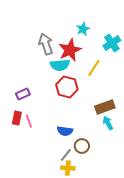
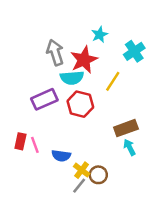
purple rectangle: (23, 94) -> (44, 99), moved, size x1.5
blue semicircle: (65, 131) -> (61, 156), moved
yellow cross: (68, 168) -> (82, 170), moved, turned 32

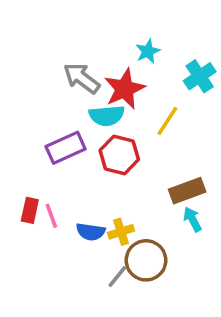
gray arrow: (55, 53) -> (82, 78), turned -35
yellow cross: (82, 170) -> (121, 232), moved, turned 35
brown circle: (98, 175) -> (146, 260), size x1.5

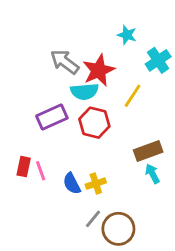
cyan star: (148, 51) -> (127, 35), moved, turned -30
blue semicircle: (91, 232) -> (72, 184), turned 55
brown circle: (146, 260) -> (118, 229), moved

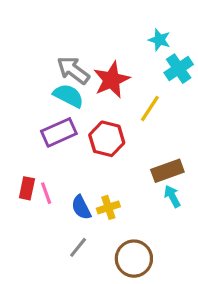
cyan star: (127, 35) -> (159, 40), moved
cyan semicircle: (84, 92) -> (68, 96), moved, turned -148
gray line: (93, 219) -> (78, 247), moved

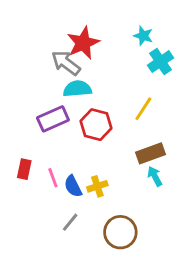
red star: (112, 80) -> (83, 43), moved
cyan semicircle: (68, 96) -> (77, 89), moved, turned -32
yellow line: (150, 108) -> (143, 109), moved
pink line: (46, 193) -> (53, 178), moved

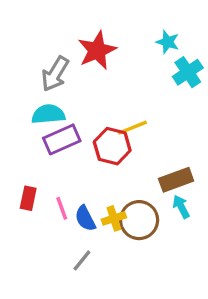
gray arrow: (66, 63) -> (55, 74), moved, turned -96
cyan semicircle: (77, 89) -> (48, 114), moved
yellow line: (143, 109) -> (132, 128), moved, turned 35
brown circle: (120, 232) -> (139, 220), moved

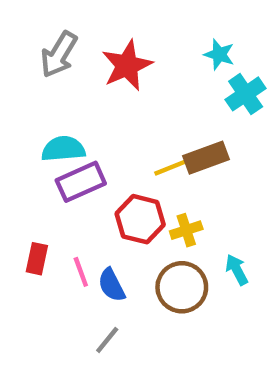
gray arrow: (55, 74) -> (59, 54), moved
red hexagon: (112, 146) -> (140, 219), moved
brown rectangle: (176, 180) -> (206, 158), moved
yellow cross: (114, 218) -> (186, 230), moved

